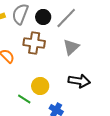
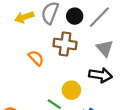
gray triangle: (71, 47) -> (105, 48), turned -30
black arrow: (79, 81) -> (100, 75), moved

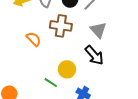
black arrow: (100, 75) -> (94, 55), turned 40

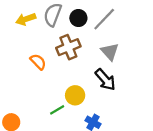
brown cross: (61, 26) -> (68, 47), turned -30
green line: (51, 83) -> (57, 110), turned -64

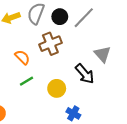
gray triangle: (110, 52) -> (102, 54), moved
green line: (57, 110) -> (27, 81), moved

